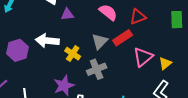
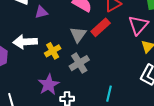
yellow cross: (73, 54) -> (53, 51), turned 35
pink triangle: (143, 57) -> (138, 25), moved

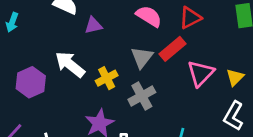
pink triangle: (138, 25) -> (201, 73), moved
white arrow: (25, 42) -> (70, 64), turned 40

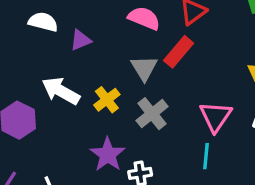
pink triangle: (201, 73) -> (216, 117), moved

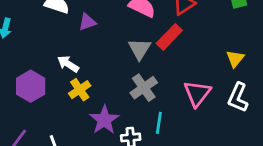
white arrow: (61, 91) -> (68, 64), size x0.7
yellow cross: (107, 100) -> (80, 90), moved
cyan line: (206, 156) -> (159, 123), moved

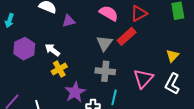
purple hexagon: (31, 86) -> (24, 49), moved
gray cross: (144, 88) -> (105, 71), turned 36

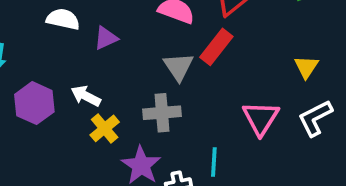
gray cross: (105, 71) -> (162, 113), moved
white L-shape: (172, 84) -> (315, 118), turned 45

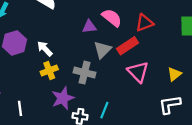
purple triangle: (106, 38) -> (89, 27), moved
pink triangle: (261, 118) -> (138, 72), moved, turned -35

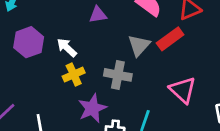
purple triangle: (89, 27) -> (98, 15), moved
pink triangle: (138, 72) -> (183, 90), moved

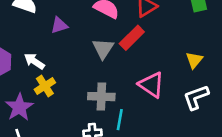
gray cross: (118, 75) -> (101, 97), moved
purple star: (92, 108) -> (19, 107), moved

